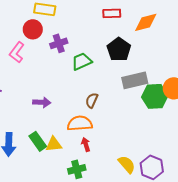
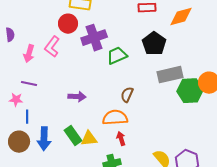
purple cross: (59, 43) -> (94, 38), size x1.4

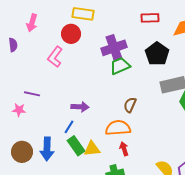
purple cross: (94, 38) -> (114, 48), moved
pink arrow: (29, 54) -> (32, 23), moved
blue line: (27, 117) -> (69, 127), moved, turned 32

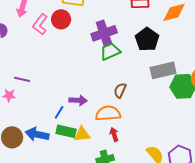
pink L-shape: (55, 57) -> (40, 24), moved
purple arrow: (80, 107) -> (78, 100), moved
green rectangle: (76, 146) -> (66, 131), turned -42
blue arrow: (47, 149) -> (37, 134), turned 100

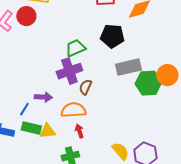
purple cross: (104, 33) -> (69, 71), moved
black pentagon: (147, 39) -> (112, 36), turned -30

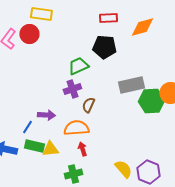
black pentagon: (112, 36) -> (104, 47), moved
purple cross: (69, 71) -> (72, 89), size x0.7

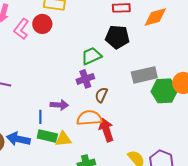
blue line: (27, 127) -> (40, 117), turned -32
red arrow: (82, 149) -> (106, 130), moved, size x1.6

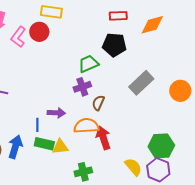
gray rectangle: (144, 75) -> (141, 83), turned -30
green hexagon: (164, 91) -> (161, 146), moved
blue arrow: (18, 139) -> (15, 147), turned 95

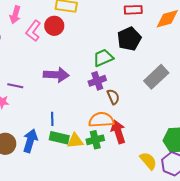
black pentagon: (114, 45) -> (129, 39), turned -30
brown semicircle: (98, 103) -> (113, 97), turned 133
purple arrow: (56, 113) -> (56, 75), moved, size x1.4
green cross: (83, 172) -> (95, 140), moved

